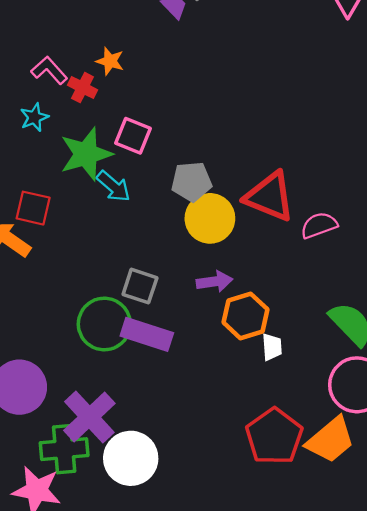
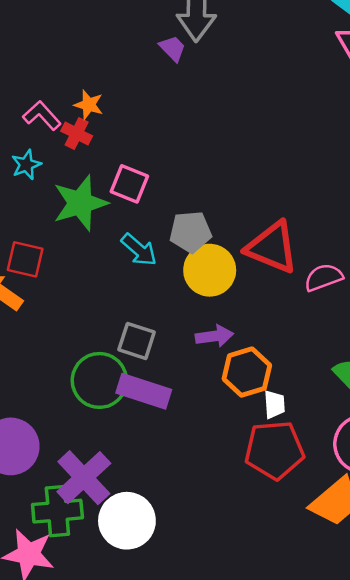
orange star: (110, 61) -> (89, 105), moved
cyan arrow: (113, 186) -> (139, 250), moved
red pentagon: (274, 436) -> (274, 450), moved, turned 30

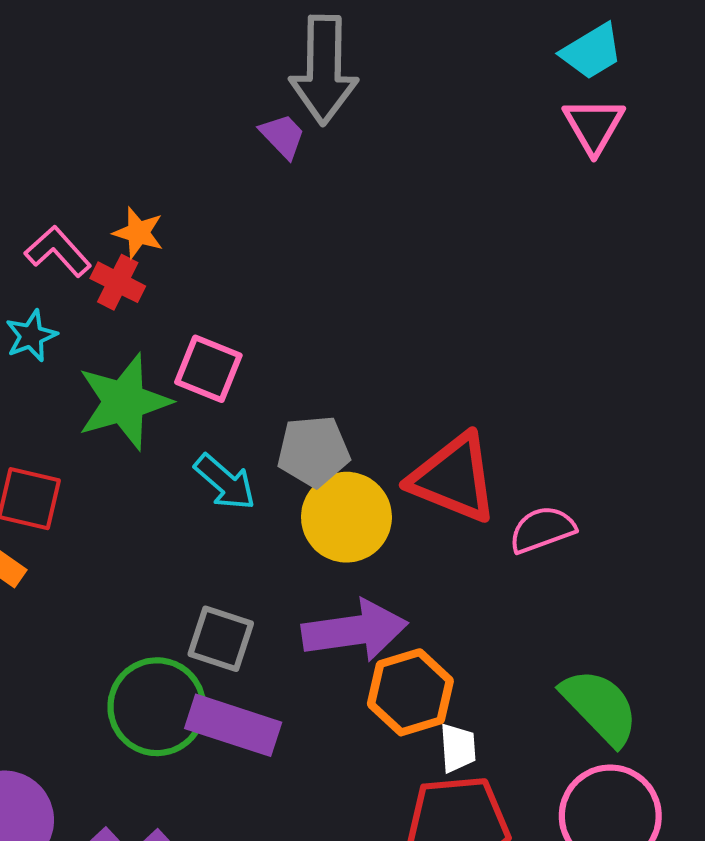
purple arrow: (214, 336) -> (355, 630), size x1.6

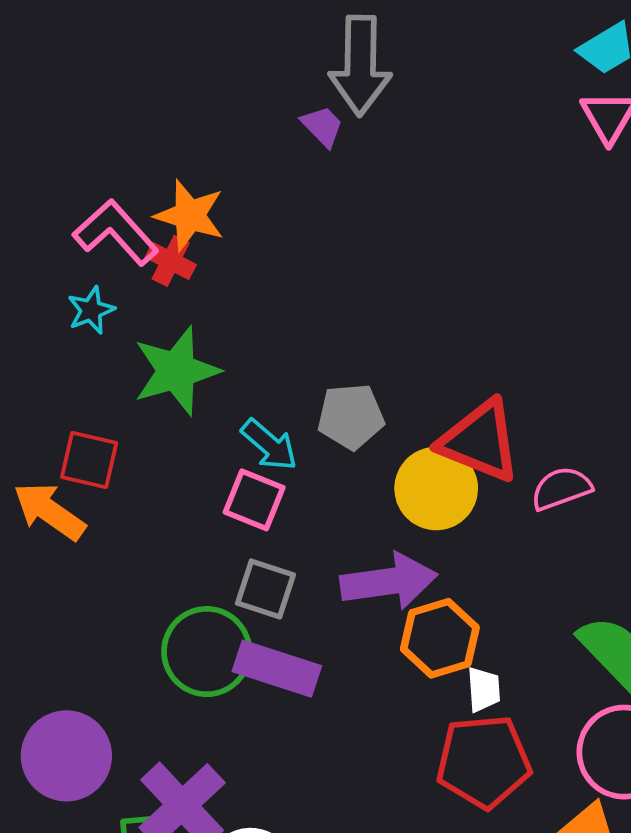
orange star: (138, 233) -> (190, 215), size x1.5
pink L-shape: (58, 251) -> (116, 232), size x1.4
pink square: (208, 369) -> (254, 500), moved
yellow circle: (346, 517) -> (436, 488), moved

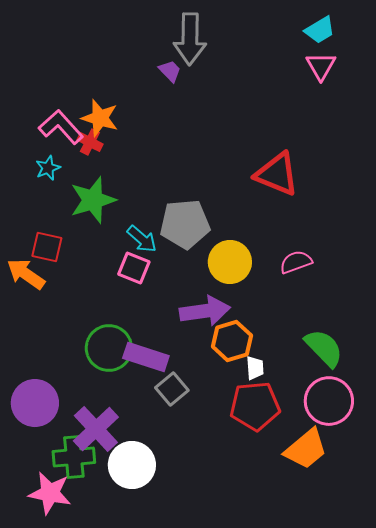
gray pentagon: (351, 416) -> (185, 224), size x1.4
red triangle: (480, 441) -> (277, 174), moved
gray square: (265, 589) -> (172, 389), moved, turned 32

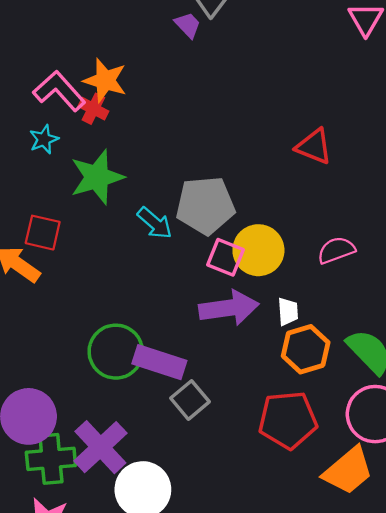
red triangle: (277, 174) -> (314, 146), size x0.7
pink square: (134, 268) -> (225, 257), moved
orange hexagon: (232, 341) -> (306, 349), moved
white trapezoid: (255, 368) -> (288, 312), moved
green cross: (74, 457) -> (51, 459), moved

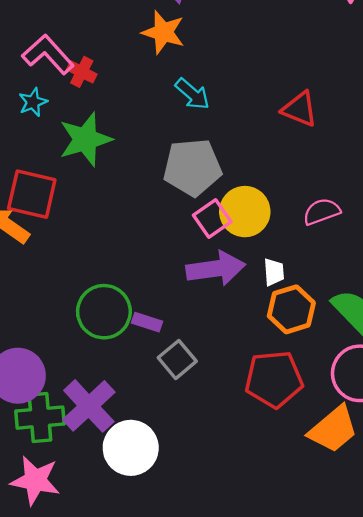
orange star: (105, 80) -> (163, 32), moved
cyan arrow: (155, 223) -> (192, 94), moved
red square: (43, 233) -> (32, 194), size x1.4
pink square: (225, 257) -> (212, 219), turned 33
purple rectangle: (159, 362) -> (147, 322), size x0.6

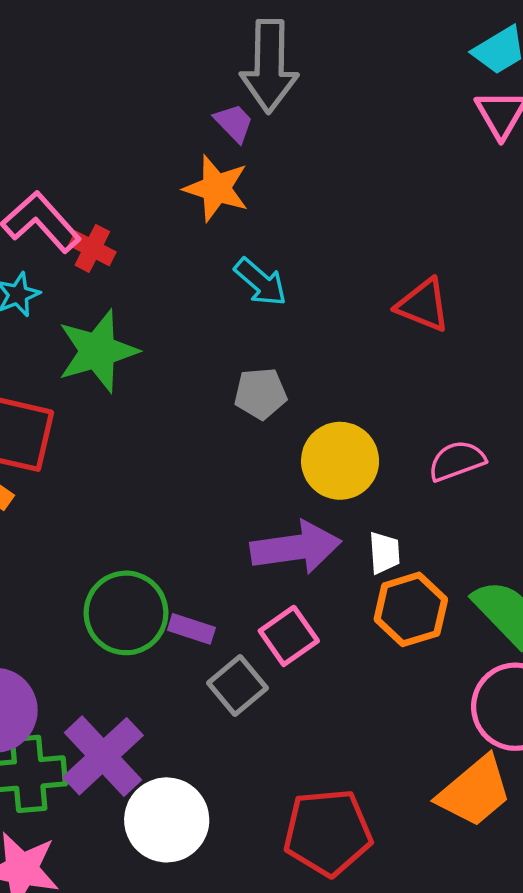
gray pentagon: (192, 167) -> (260, 394), size x0.6
pink square: (212, 219) -> (289, 636), moved
red pentagon: (274, 379) -> (328, 832), moved

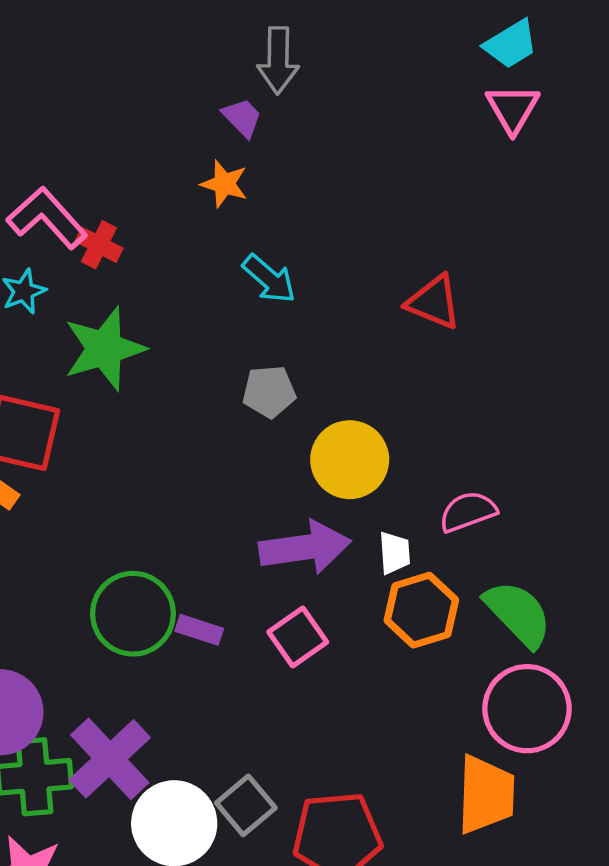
gray arrow: (269, 66) -> (278, 60), size x0.7
orange star: (216, 188) -> (224, 184), size x0.7
pink semicircle: (457, 461) -> (468, 512), moved
gray square: (237, 685) -> (246, 805), moved
orange trapezoid: (475, 792) -> (486, 795), turned -48

